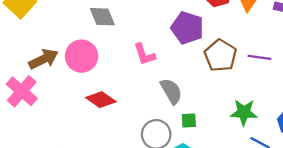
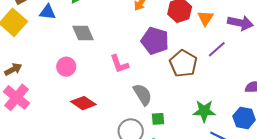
pink circle: (82, 56) -> (66, 67), size x0.7
purple line: (259, 57) -> (217, 49), moved, turned -48
brown arrow: (43, 59) -> (13, 69), moved, size x0.7

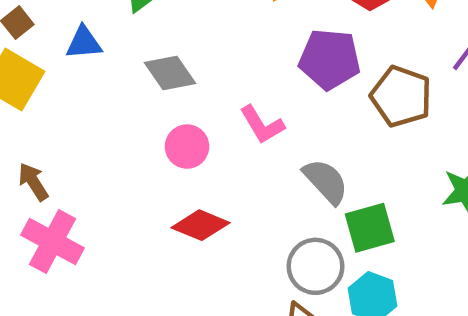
pink circle: (66, 67) -> (187, 147), moved
brown arrow: (13, 69) -> (33, 182), turned -84
green square: (158, 119) -> (370, 228), size x1.6

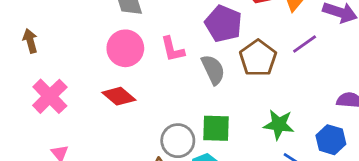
pink circle: (187, 147) -> (125, 48), size x1.4
gray semicircle: (326, 181) -> (213, 70), moved
pink cross: (53, 242) -> (50, 96), moved

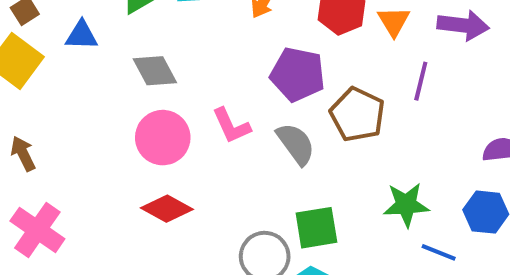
purple line: (305, 44) -> (421, 81), turned -30
pink cross: (50, 96) -> (37, 230), moved

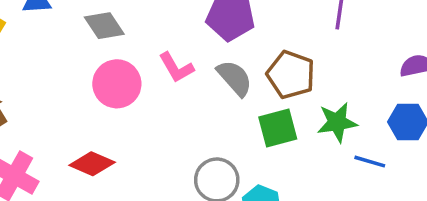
brown pentagon: (357, 114) -> (291, 75), moved
red diamond: (167, 209) -> (92, 164), moved
green square: (316, 228) -> (278, 128), moved

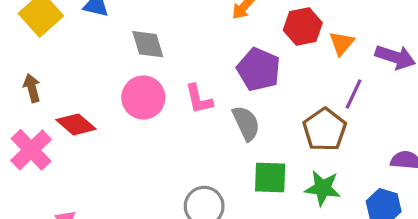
brown pentagon: (291, 75) -> (325, 130), moved
red diamond: (92, 164) -> (76, 124), moved

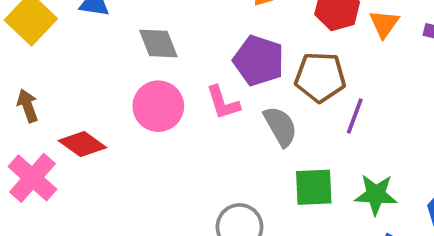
purple pentagon: (259, 69) -> (259, 61), moved
purple line: (354, 94) -> (355, 116), moved
brown pentagon: (325, 130) -> (320, 77), moved, turned -30

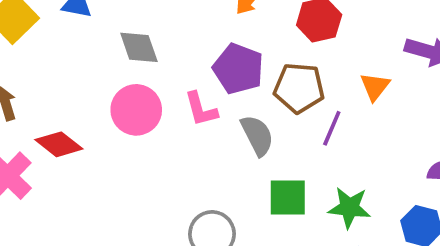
orange triangle: (384, 24) -> (375, 87), moved

